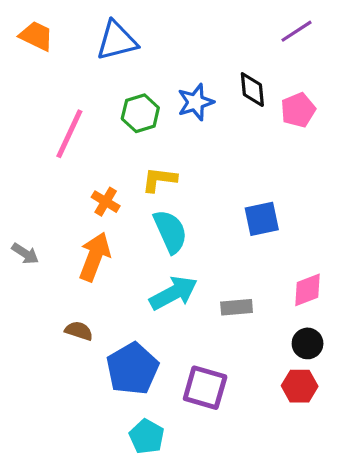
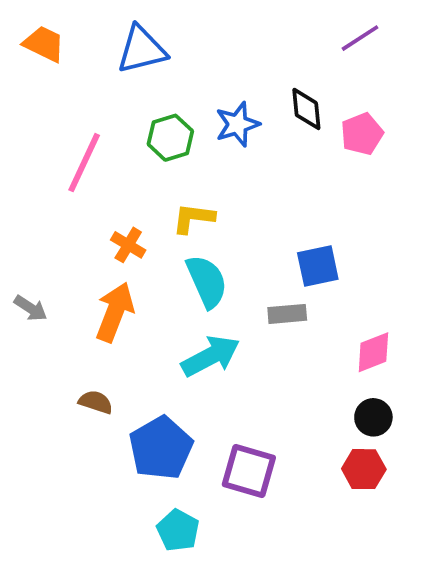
gray rectangle: (237, 307) -> (287, 314), moved

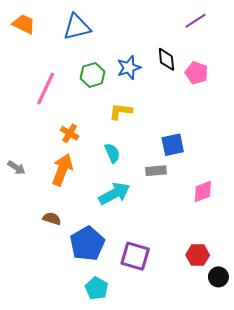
pink pentagon: (362, 134) -> (197, 73), turned -30
yellow L-shape: (193, 218) -> (121, 111), moved
cyan semicircle: (207, 281) -> (112, 153), size x0.7
black circle: (373, 417) -> (218, 277), moved

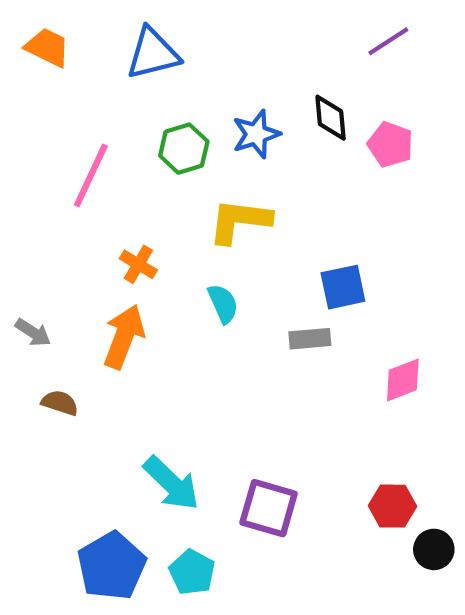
yellow L-shape: (121, 111) -> (240, 221), size x1.4
cyan arrow: (114, 194) -> (171, 483), moved, turned 72
brown semicircle: (52, 219) -> (60, 403), moved
blue pentagon: (87, 244) -> (112, 566), moved

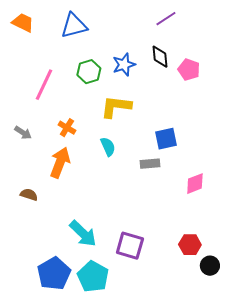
purple line: (388, 41) -> (166, 19), moved
gray arrow: (33, 332) -> (23, 133), moved
cyan pentagon: (192, 572) -> (93, 277), size x1.4

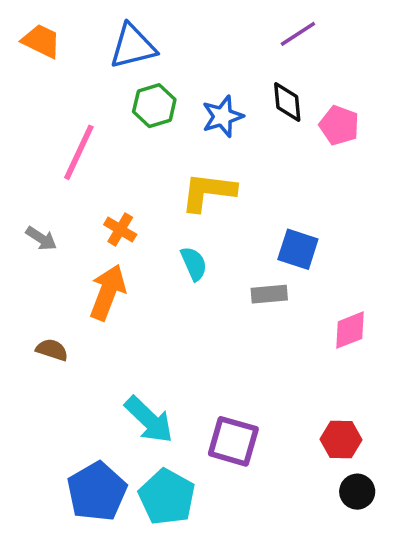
green hexagon: (89, 72) -> (154, 106), moved
blue square: (166, 139) -> (298, 249), turned 30
black circle: (210, 266) -> (357, 492), moved

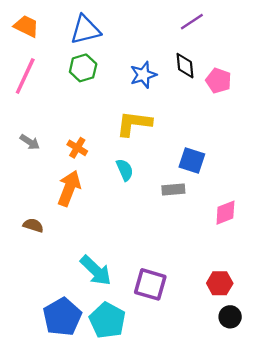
green hexagon: (154, 106) -> (83, 68), moved
pink line: (79, 152) -> (25, 76), moved
gray arrow: (41, 238) -> (30, 142), moved

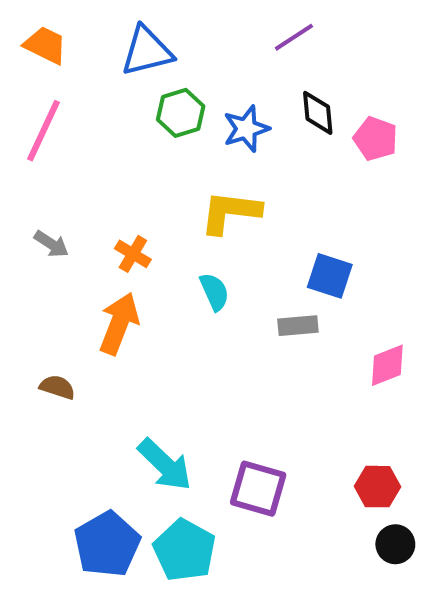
purple line: (192, 22) -> (294, 37), moved
green hexagon: (83, 68) -> (181, 113), moved

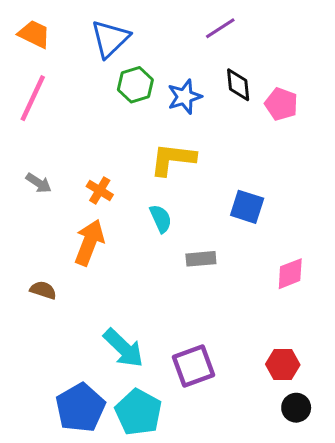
blue triangle: (147, 51) -> (110, 39), turned -30
gray rectangle: (298, 326) -> (201, 259), moved
purple square: (258, 489) -> (193, 366), turned -36

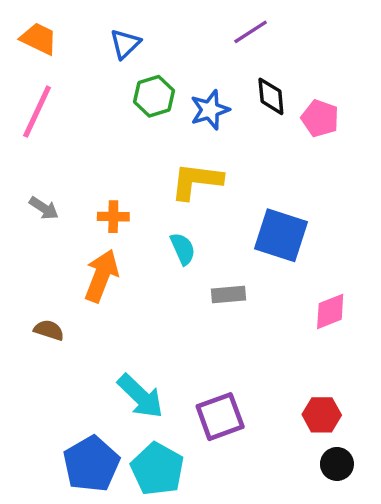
blue triangle: (110, 39) -> (125, 44), size x0.7
orange cross: (100, 190) -> (113, 217), turned -30
blue square: (247, 207) -> (281, 235), size x1.4

